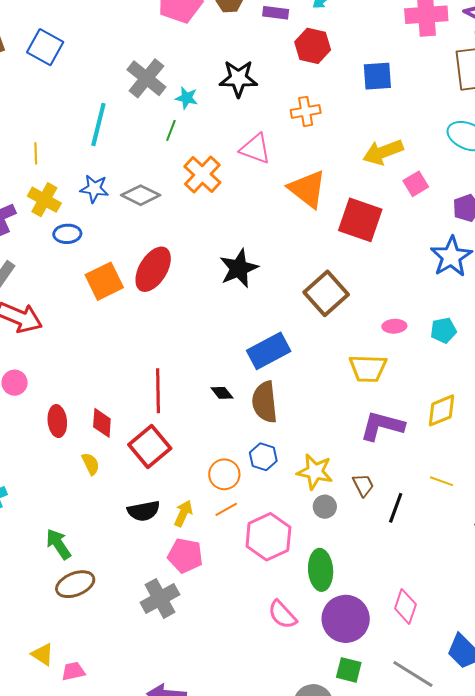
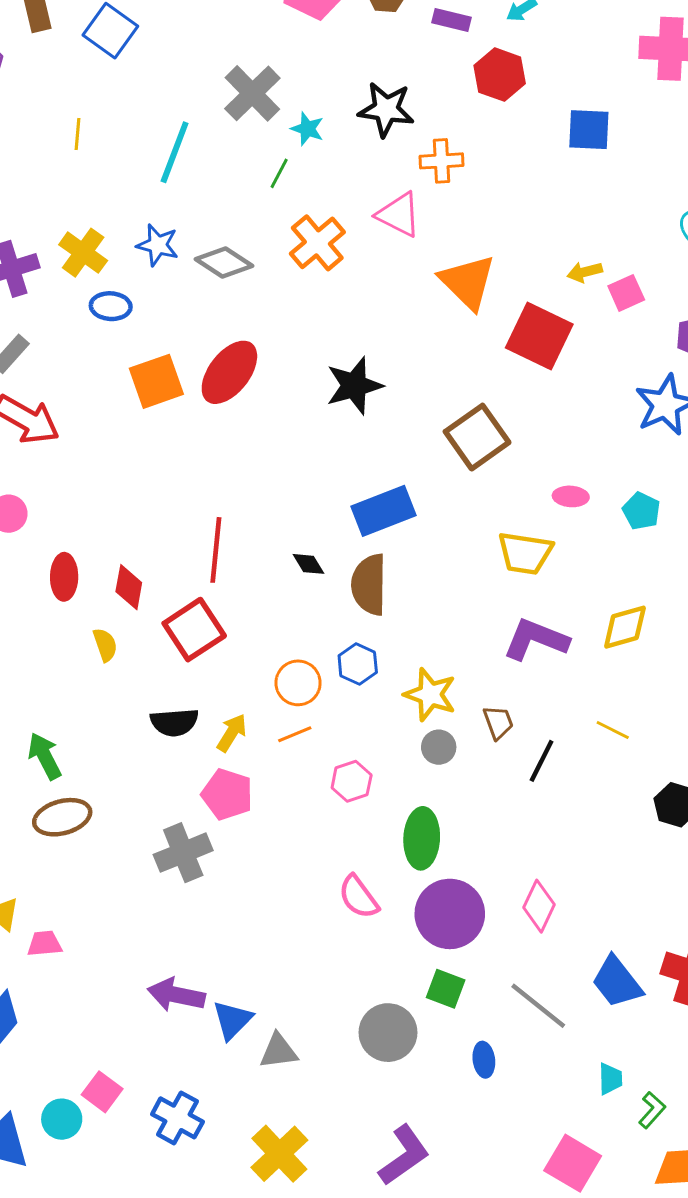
orange cross: (306, 111) -> (441, 161), moved
yellow arrow: (383, 152) -> (585, 272), moved, size x0.6
yellow line: (36, 153) -> (77, 134), moved
cyan pentagon: (443, 330) -> (641, 511), turned 30
pink hexagon: (268, 537) -> (352, 781), size x0.6

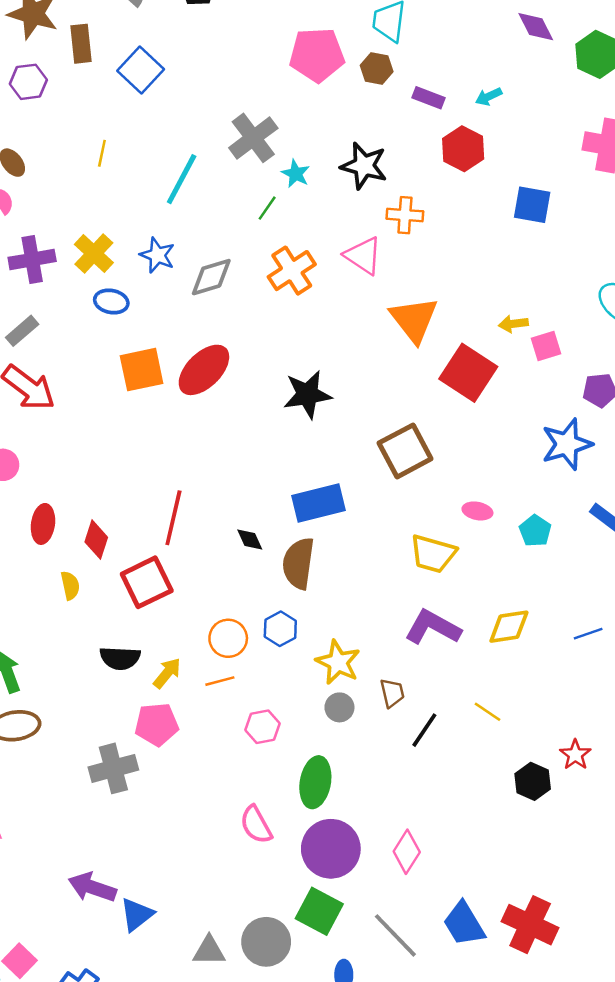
gray diamond: (224, 263) -> (211, 277), turned -57
pink pentagon: (227, 794) -> (157, 724), turned -30
green square: (446, 989) -> (319, 911), size x1.4
gray triangle: (279, 1051) -> (209, 951), moved

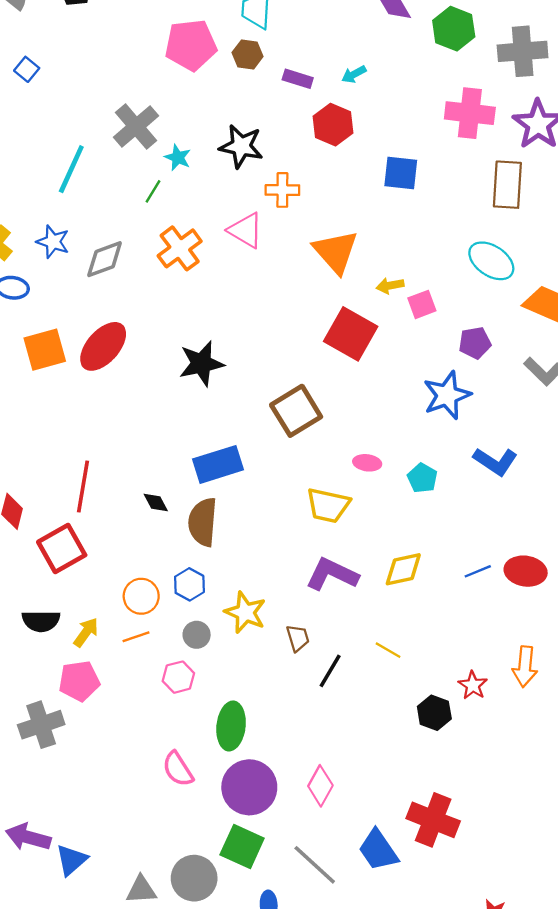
blue square: (141, 70) -> (27, 69), size x0.6
orange triangle: (414, 320) -> (336, 252), moved
gray circle: (339, 707) -> (197, 635), moved
red cross: (530, 925) -> (433, 820), moved

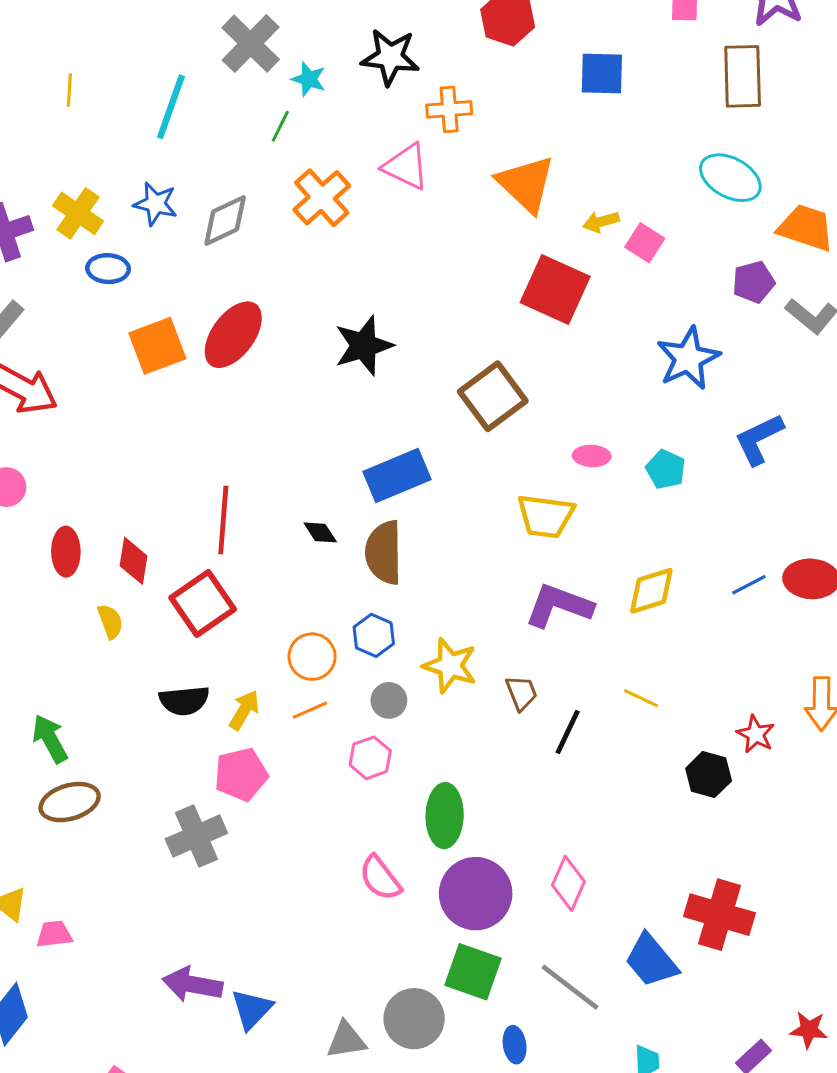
pink square: (422, 304) -> (645, 243), turned -32
purple pentagon: (475, 343) -> (753, 282), moved
blue L-shape: (495, 461) -> (759, 439), turned 126

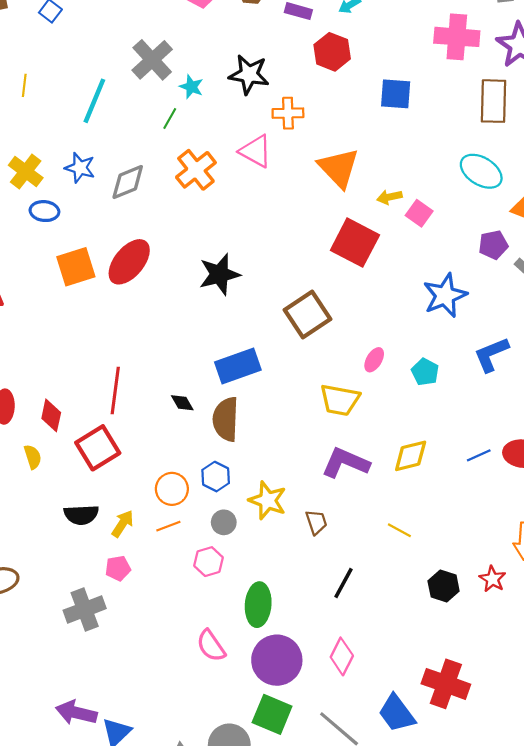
pink ellipse: (592, 456) -> (374, 360), turned -65
black line: (568, 732) -> (343, 583), moved
red star: (756, 734) -> (493, 579), moved
pink pentagon: (241, 774) -> (118, 568), size x0.7

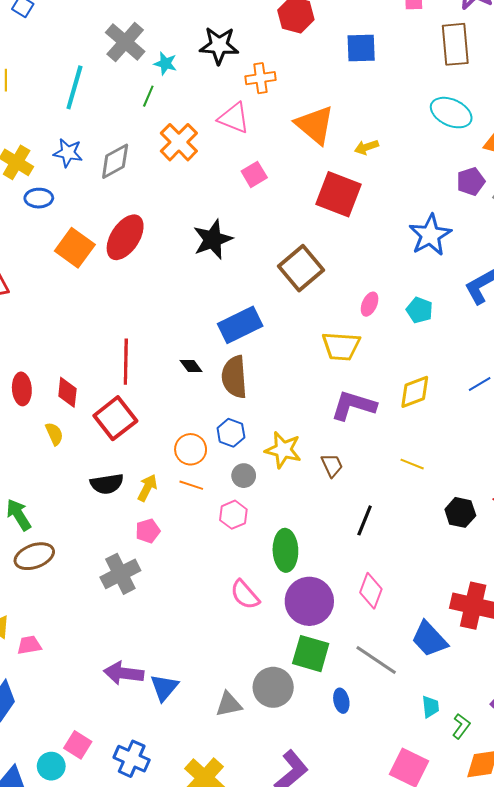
pink square: (419, 213) -> (254, 174), moved, turned 30
orange square: (76, 267) -> (75, 248), turned -30
orange line: (168, 526) -> (191, 485), turned 45

